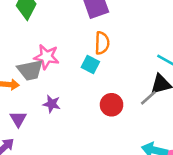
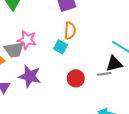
gray line: (148, 98) -> (104, 74), turned 32
purple star: (52, 104) -> (30, 76), size x1.6

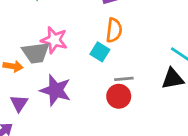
gray line: (104, 74) -> (124, 79), moved

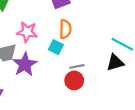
pink star: (54, 40) -> (27, 32), moved
purple star: (56, 90) -> (25, 64), moved, turned 30

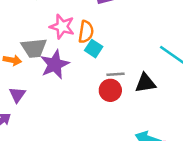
orange semicircle: (65, 29) -> (86, 32), moved
black triangle: (115, 62) -> (145, 83), moved

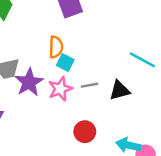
pink star: (62, 27) -> (60, 89), moved, turned -30
red circle: (110, 90) -> (85, 132), moved

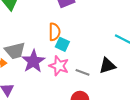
gray line: (90, 85) -> (82, 72), moved, turned 32
pink star: (60, 89) -> (59, 66), turned -30

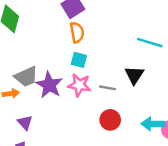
orange semicircle: (54, 32) -> (77, 32), moved
black triangle: (107, 66) -> (134, 75), turned -30

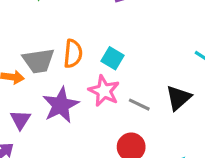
orange semicircle: (77, 32) -> (73, 54), moved
purple star: (49, 85) -> (61, 105), moved

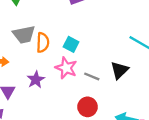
gray trapezoid: (38, 61) -> (24, 34), moved
purple star: (61, 105) -> (36, 80), size x0.7

